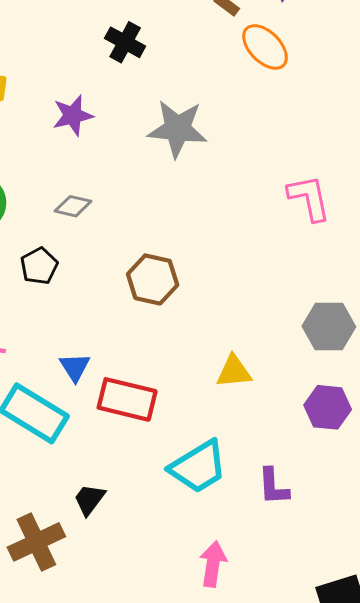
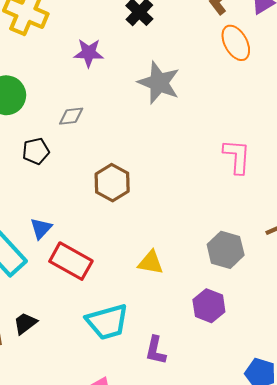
gray diamond: (73, 206) -> (71, 116), turned -35

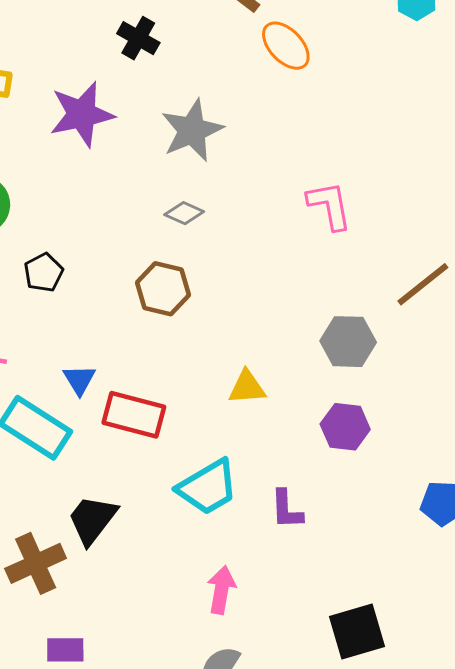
purple star: (89, 53) -> (82, 114), size x1.5
gray star: (159, 83) -> (192, 130), turned -30
gray diamond: (71, 116) -> (184, 213), moved, turned 45
black trapezoid: (25, 323) -> (92, 520), size x1.5

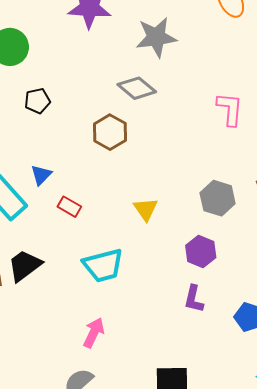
gray diamond: (184, 213) -> (137, 88), size x1.5
yellow triangle: (247, 387) -> (146, 209), turned 44
red rectangle: (134, 415) -> (69, 207), size x0.6
purple L-shape: (287, 509) -> (194, 299), moved

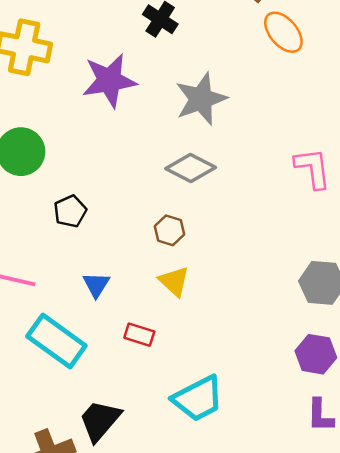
brown hexagon: (110, 132) -> (169, 230), size x0.7
blue triangle: (41, 175) -> (96, 285), moved
yellow triangle: (146, 209) -> (174, 281), moved

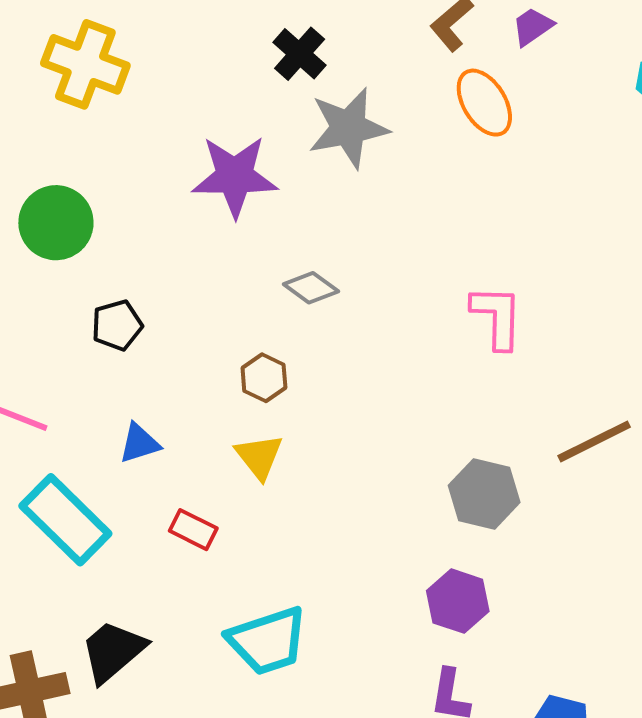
purple star: (109, 80) -> (235, 176), moved
gray star: (201, 99) -> (348, 128), moved
gray diamond: (191, 168) -> (311, 288), size x0.7
blue triangle: (96, 285) -> (139, 443), turned 32

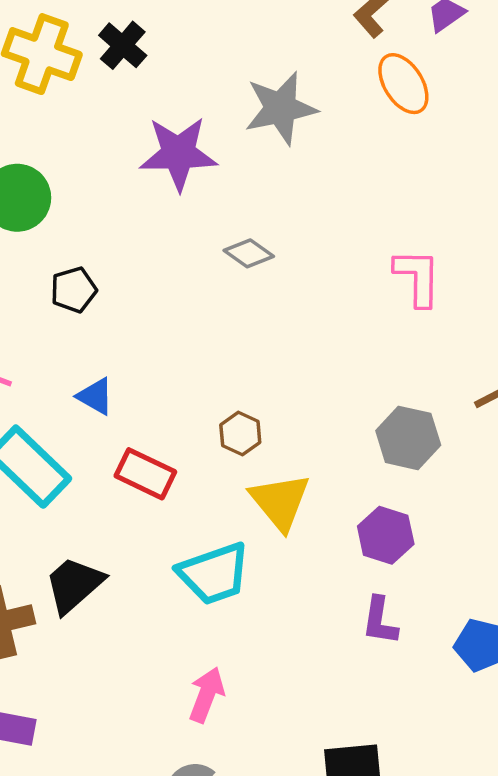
black cross: (300, 54) -> (123, 45), moved
brown hexagon: (264, 378) -> (240, 434), moved
blue triangle: (139, 443) -> (95, 396), turned 48
yellow triangle: (259, 456) -> (280, 502), moved, size x1.4
red rectangle: (193, 530) -> (145, 474), size x1.4

